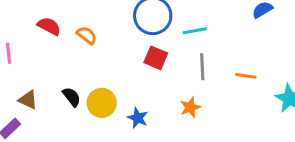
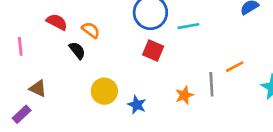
gray line: (202, 67) -> (211, 84), moved
orange line: (246, 76) -> (235, 67), turned -36
black semicircle: (72, 97) -> (77, 50), moved

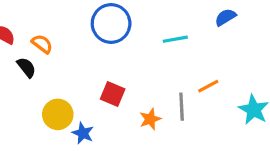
cyan line: (188, 26) -> (175, 39), moved
red square: (153, 50) -> (113, 94), moved
blue star: (137, 105) -> (83, 133), moved

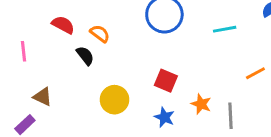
gray line: (182, 107) -> (230, 116), moved
orange star: (150, 119) -> (201, 104), turned -30
blue star: (83, 133) -> (164, 117), moved

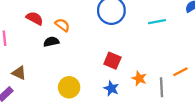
black semicircle: (85, 56) -> (51, 42), turned -64
orange line: (255, 73) -> (180, 72), moved
yellow circle: (115, 100) -> (69, 87), moved

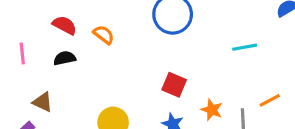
cyan line: (157, 22) -> (245, 47), moved
black semicircle: (51, 42) -> (65, 58), moved

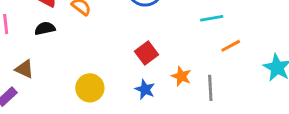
red square: (174, 85) -> (146, 53), turned 30
orange line: (270, 100) -> (231, 46), moved

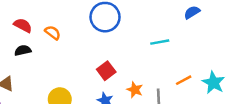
orange line: (231, 46) -> (184, 80), moved

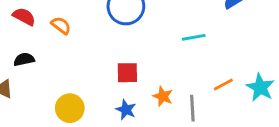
black semicircle: (23, 50) -> (24, 59), moved
red square: (106, 71) -> (127, 73), turned 36

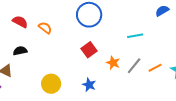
red square: (127, 73) -> (89, 50), moved, turned -35
orange star: (163, 96) -> (113, 63), moved
gray line: (192, 108) -> (134, 66), moved, turned 42

